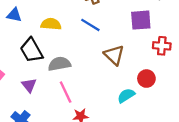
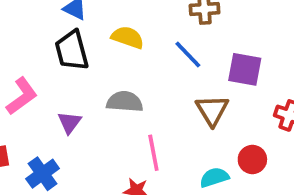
purple square: (141, 20) -> (245, 69), moved
black trapezoid: (31, 50) -> (72, 51), moved
pink line: (66, 92) -> (153, 153), moved

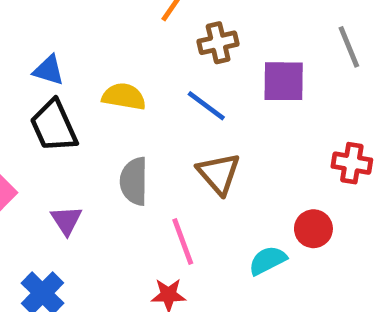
purple square: (245, 69) -> (284, 81), moved
gray semicircle: (125, 102) -> (134, 181), turned -84
brown triangle: (212, 110) -> (219, 174), moved

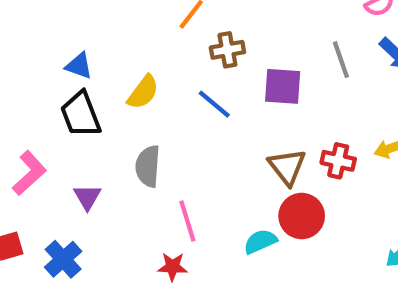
yellow semicircle: (124, 97) -> (143, 92), turned 114
brown triangle: (219, 174) -> (287, 167), moved
red circle: (313, 229) -> (302, 216), size x1.4

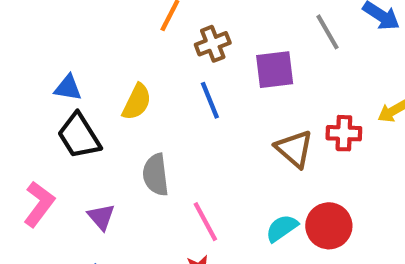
blue line: (214, 104) -> (210, 100), turned 39
red circle: (302, 216) -> (329, 226), moved

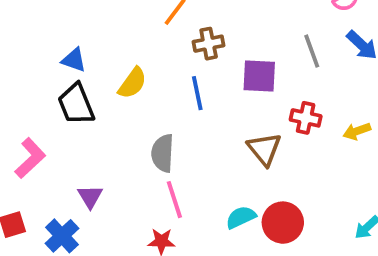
red cross: (344, 133) -> (306, 118), moved
gray semicircle: (156, 175) -> (163, 153), moved
purple triangle: (101, 217) -> (90, 197), moved

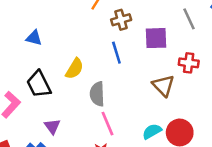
yellow semicircle: (132, 83) -> (75, 69), moved
black trapezoid: (76, 104) -> (39, 84), moved

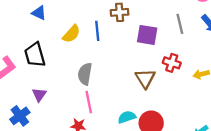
blue line: (116, 53) -> (97, 31), moved
yellow semicircle: (75, 69) -> (71, 34), moved

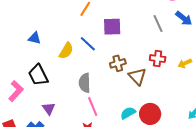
brown cross: (120, 12) -> (118, 63), moved
blue line: (97, 31) -> (88, 44), turned -30
purple square: (147, 35) -> (112, 27), moved

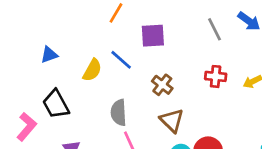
blue triangle: (35, 38) -> (49, 55), turned -32
brown cross: (118, 63) -> (162, 85), turned -35
brown triangle: (137, 76) -> (172, 120), moved

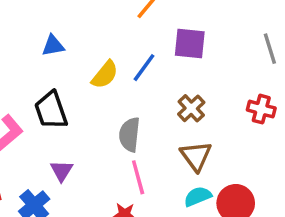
blue line: (121, 60) -> (144, 68), turned 75

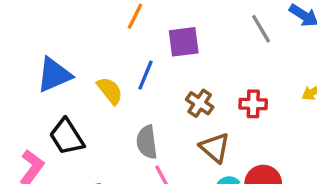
blue triangle: (53, 46) -> (54, 75), size x1.6
yellow semicircle: (105, 75) -> (110, 91), turned -64
red cross: (261, 109) -> (253, 104), moved

